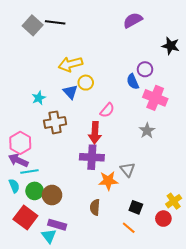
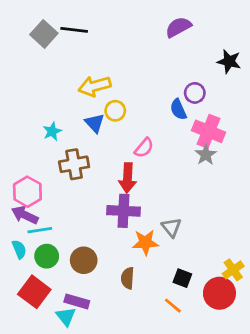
gray star: (147, 131) -> (206, 155), moved
brown circle: (52, 195) -> (84, 260), moved
red circle: (163, 219) -> (219, 293), size x1.5

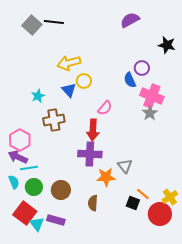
orange line: (173, 306) -> (143, 194), moved
cyan triangle: (66, 317) -> (37, 224), moved

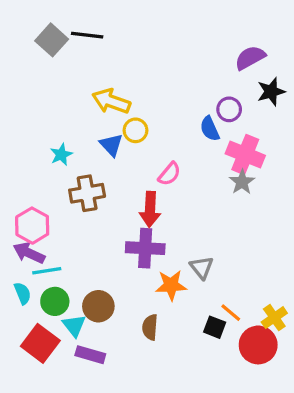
purple semicircle: (130, 20) -> (250, 58), moved
black star: (167, 45) -> (271, 92), moved, turned -30
yellow arrow: (69, 63) -> (111, 101), turned 35
cyan triangle: (37, 224) -> (74, 326), moved

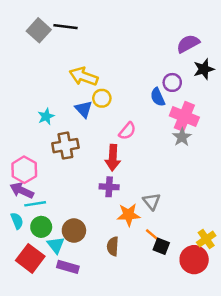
purple cross: (145, 248) -> (109, 187), size x0.7
orange line: (231, 313) -> (153, 235), moved

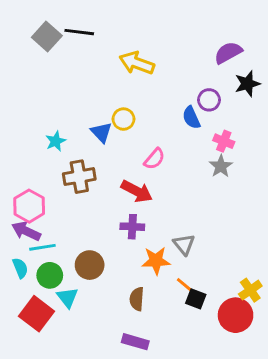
yellow arrow: (84, 76) -> (137, 63), moved
pink cross: (184, 116) -> (224, 141), size x0.6
red arrow: (113, 158) -> (137, 191), turned -65
brown circle: (74, 231) -> (90, 265), moved
purple rectangle: (68, 267) -> (135, 342), moved

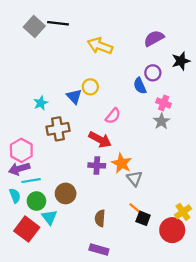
purple semicircle: (228, 53) -> (154, 38), moved
purple arrow: (26, 231) -> (19, 169), turned -42
orange star: (156, 261) -> (122, 163), moved, turned 30

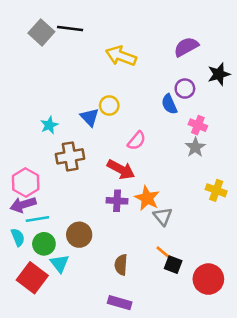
yellow cross: (183, 212) -> (216, 190), moved, turned -35

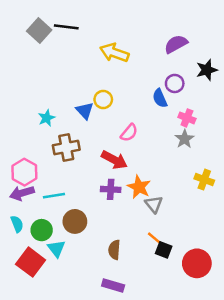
cyan line: (37, 219) -> (54, 196), moved

